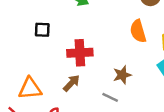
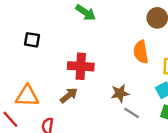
black square: (42, 30) -> (32, 40), moved
gray line: (110, 97) -> (131, 113), moved

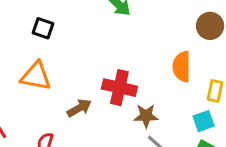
red cross: (81, 66) -> (119, 88), moved
orange triangle: (27, 96) -> (36, 76), moved

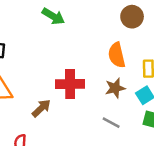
brown star: (146, 116) -> (115, 88), moved

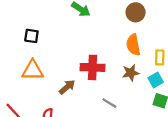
brown circle: (132, 17) -> (136, 12), moved
gray line: (111, 123) -> (109, 103), moved

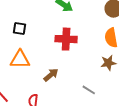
red cross: (93, 67) -> (66, 39), moved

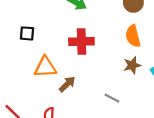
orange triangle: (20, 59) -> (45, 67), moved

